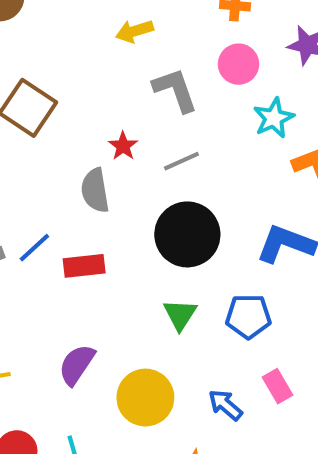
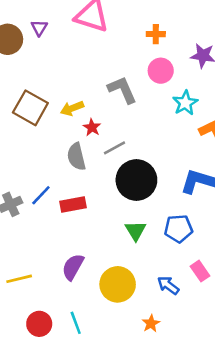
yellow arrow: (134, 31) -> (72, 108), moved
gray line: (181, 161) -> (114, 148), moved

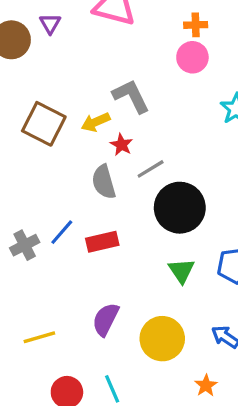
pink circle: (161, 71) -> (192, 57), moved
gray L-shape: (122, 90) -> (131, 96), moved

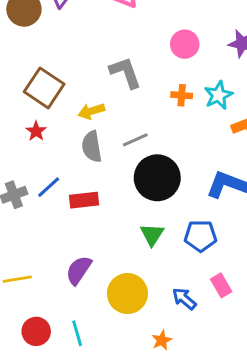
orange cross: (196, 25) -> (182, 95), moved
yellow arrow: (96, 122) -> (91, 111), moved
red star: (121, 145) -> (36, 131), moved

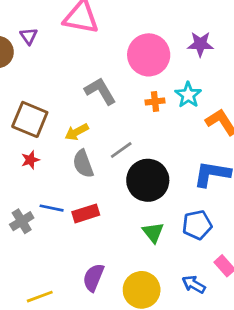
pink circle: (185, 44) -> (149, 55), size x1.6
red star: (36, 131) -> (30, 160), turned 30
blue line: (49, 187) -> (52, 208), turned 65

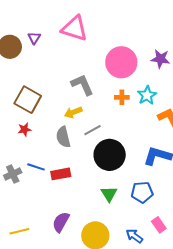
yellow arrow: (77, 132) -> (73, 112), moved

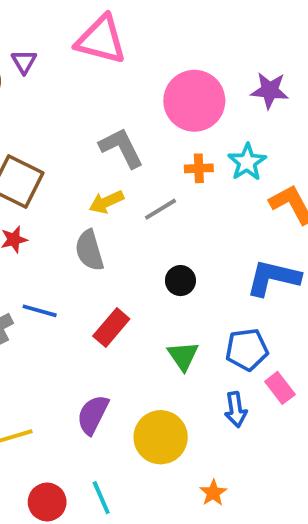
gray line: (93, 130) -> (161, 209), moved
black circle: (110, 155) -> (180, 281), size x0.5
red rectangle: (61, 174) -> (111, 328), moved, turned -36
pink rectangle: (159, 225) -> (280, 388), moved
blue arrow: (134, 236) -> (236, 410), moved, turned -132

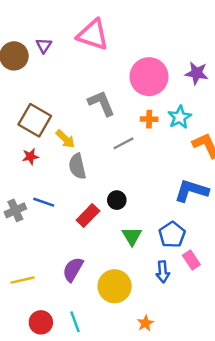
yellow arrow: (106, 202) -> (65, 139), moved, turned -115
black circle: (180, 281) -> (117, 200), moved
blue pentagon: (247, 350) -> (172, 235), turned -30

